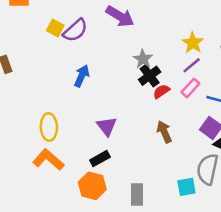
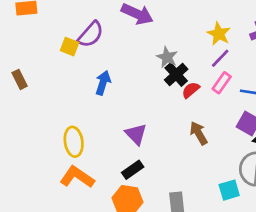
yellow square: (55, 28) -> (70, 47), moved

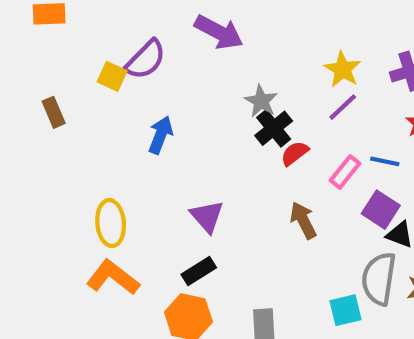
brown rectangle: (20, 79) -> (54, 112), moved
pink rectangle: (222, 83) -> (345, 172), moved

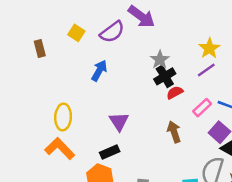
purple semicircle: (146, 60) -> (112, 32), moved

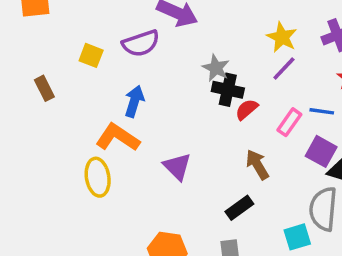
purple semicircle: (112, 32) -> (141, 43), turned 30
black cross: (165, 76) -> (228, 90), turned -35
orange L-shape: (60, 148) -> (118, 137), moved
black rectangle: (110, 152) -> (239, 208), moved

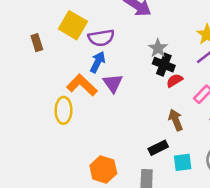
purple semicircle: (141, 43) -> (101, 38), moved
yellow square: (91, 55) -> (73, 25), size x1.6
purple triangle: (177, 167) -> (113, 83), moved
cyan square: (297, 237) -> (183, 162), moved

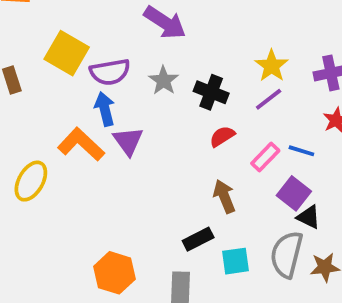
gray star: (158, 48) -> (163, 80), moved
blue arrow: (98, 62) -> (105, 109), turned -40
black cross: (164, 65) -> (211, 92), moved
yellow ellipse: (63, 110) -> (31, 181), moved, turned 30

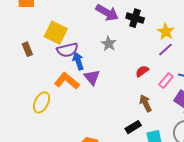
purple semicircle: (110, 72) -> (67, 50), moved
black cross: (211, 92) -> (135, 18), moved

